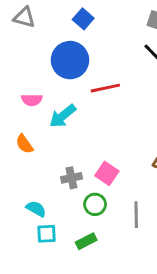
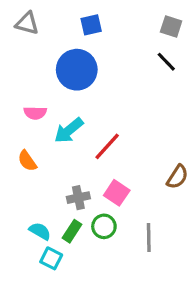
blue square: (83, 19) -> (91, 25), turned 36
red line: (105, 88) -> (107, 146), moved, turned -36
cyan square: (46, 234) -> (51, 258), turned 30
green rectangle: (86, 241) -> (72, 231), moved, turned -30

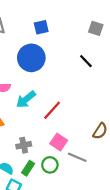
black line: (166, 62) -> (86, 61), moved
gray cross: (78, 198) -> (24, 145), moved
gray line: (149, 238) -> (77, 157), moved, turned -66

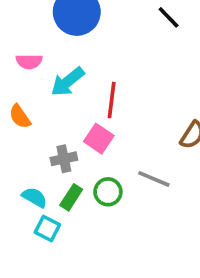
red line: (52, 110) -> (112, 100), turned -35
pink square: (59, 142) -> (99, 139), moved

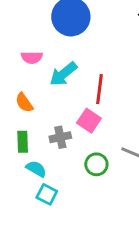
green rectangle: (71, 197) -> (23, 142), moved, turned -35

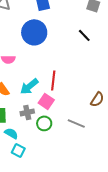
cyan arrow: (63, 74) -> (29, 86), moved
green circle: (96, 164) -> (44, 123), moved

